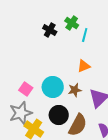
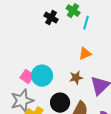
cyan circle: (53, 87) -> (42, 76), moved

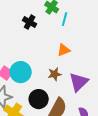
black cross: (51, 18) -> (30, 22), moved

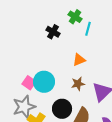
orange triangle: (64, 50) -> (79, 60), moved

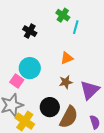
black cross: (53, 32) -> (30, 31), moved
cyan circle: (44, 82) -> (30, 68), moved

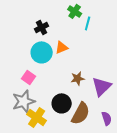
black cross: (30, 31) -> (42, 27), turned 32
orange triangle: (67, 58) -> (62, 47), moved
cyan circle: (30, 68) -> (42, 52), moved

